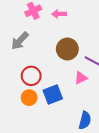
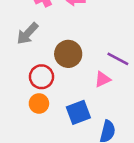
brown circle: (67, 49) -> (68, 54), moved
blue square: (53, 94) -> (78, 112), moved

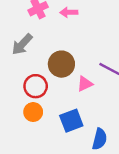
pink triangle: (103, 79) -> (85, 84), moved

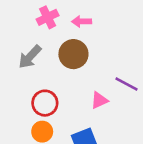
brown circle: (61, 64) -> (73, 54), moved

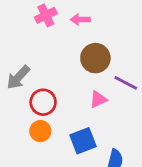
brown circle: (73, 54) -> (95, 58), moved
gray arrow: (30, 57) -> (18, 77), moved

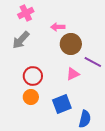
pink cross: (46, 15) -> (26, 13), moved
pink arrow: (80, 20) -> (58, 27), moved
gray arrow: (18, 77) -> (21, 40), moved

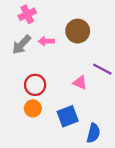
pink arrow: (58, 27) -> (46, 41), moved
brown circle: (71, 44) -> (78, 31), moved
pink triangle: (73, 74) -> (80, 83), turned 48

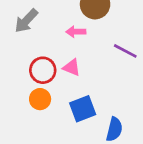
pink arrow: (46, 41) -> (76, 32), moved
pink triangle: (80, 83) -> (72, 67), moved

